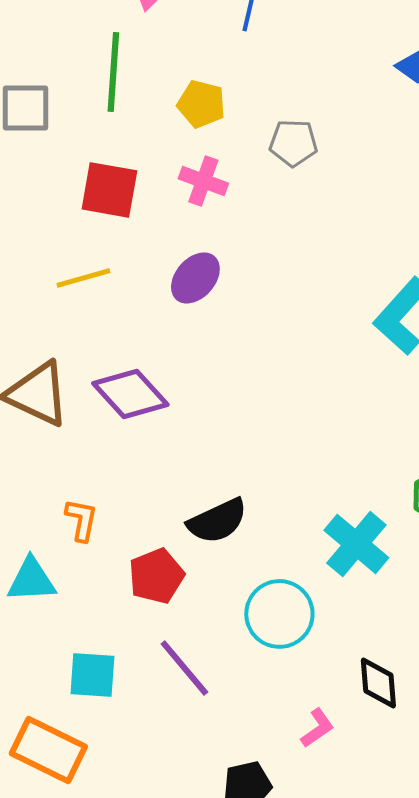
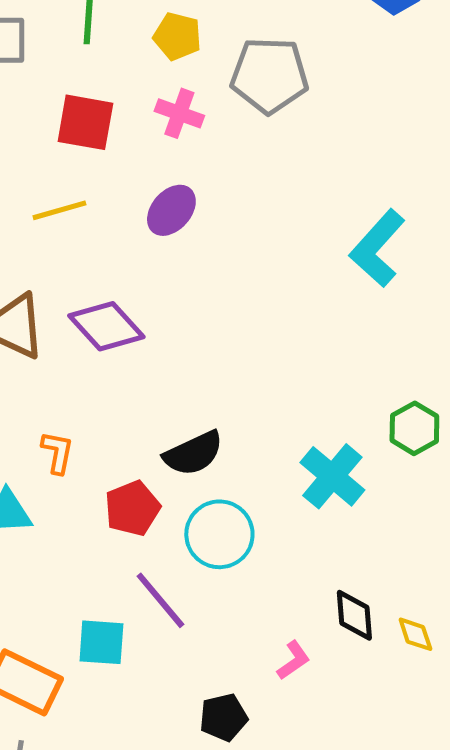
gray pentagon: (293, 143) -> (269, 75), size x1.6
cyan circle: (279, 614) -> (219, 534), moved
cyan square: (92, 675) -> (101, 642), moved

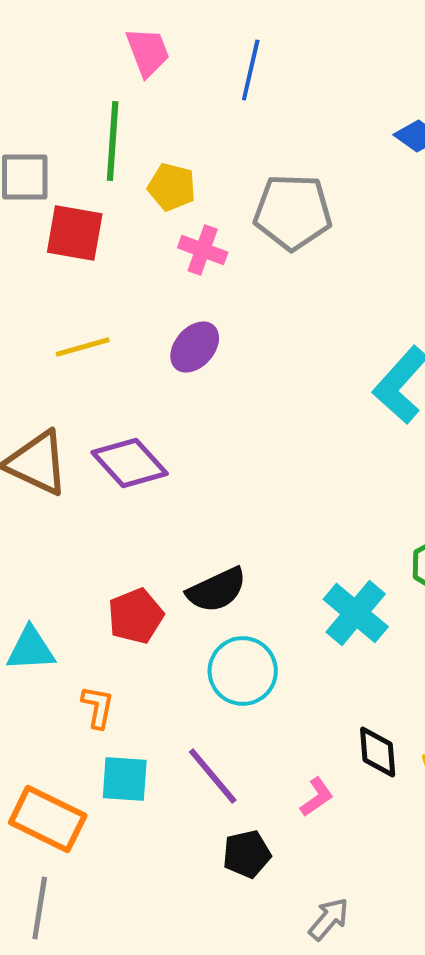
yellow pentagon: (177, 36) -> (172, 187), moved
red square: (85, 122) -> (75, 233), moved
orange L-shape: (57, 452) -> (98, 707), moved
red pentagon: (132, 508) -> (136, 616), moved
purple line: (160, 600) -> (213, 776), moved

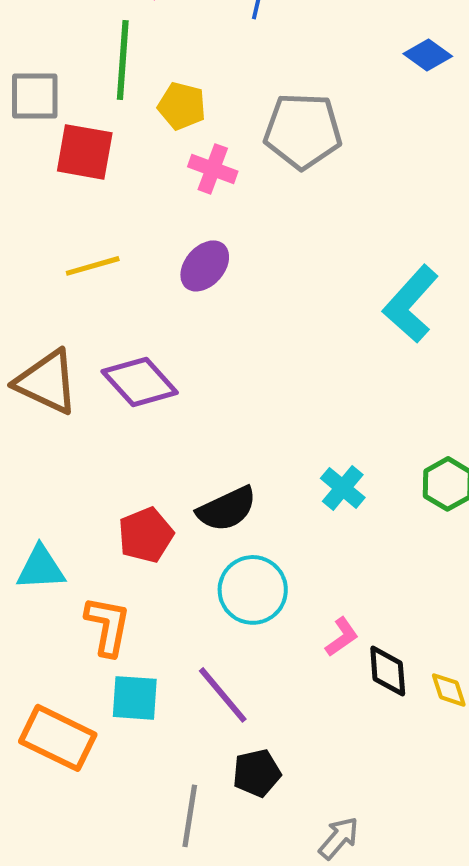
cyan cross: (356, 613) -> (343, 488), moved, size x0.7
orange L-shape: (98, 707) -> (108, 626), size x1.4
pink L-shape: (317, 797) -> (342, 637), moved
gray line: (40, 908) -> (190, 816), moved

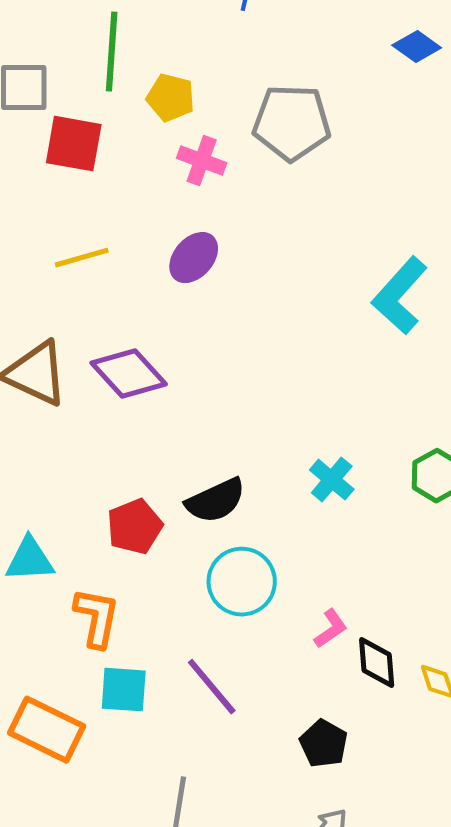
black pentagon: (257, 773) -> (324, 744), moved, turned -30

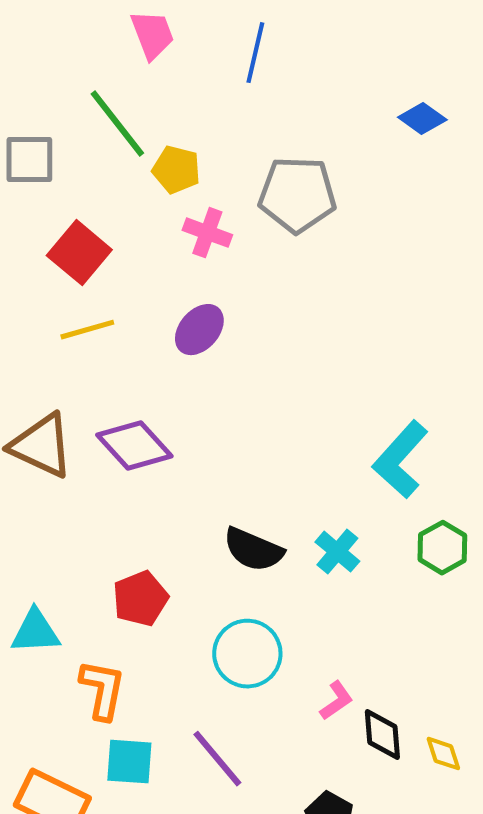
green line: (112, 52) -> (117, 124), turned -42
red square: (74, 144) -> (79, 253), moved, turned 30
cyan L-shape: (400, 296) -> (400, 460), moved
black semicircle: (216, 501) -> (253, 550), moved, turned 48

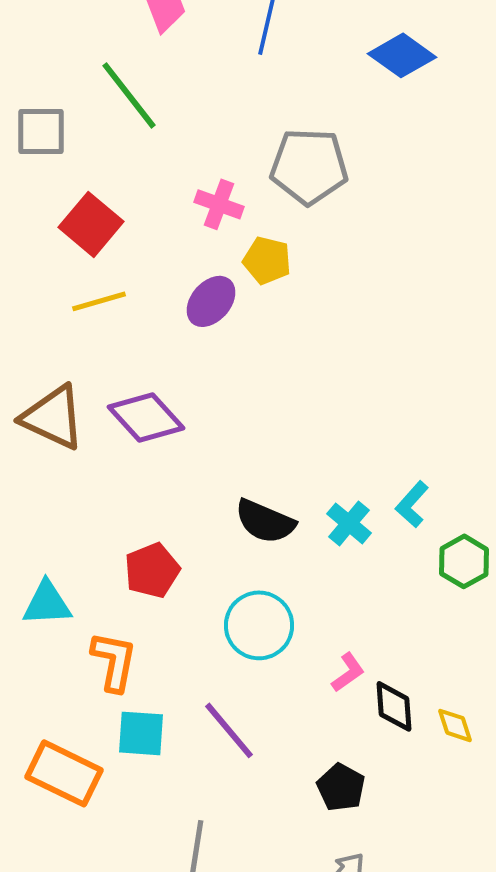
blue diamond: (422, 119) -> (402, 55), moved, size x1.4
yellow pentagon: (176, 170) -> (267, 260), moved
cyan L-shape: (400, 460) -> (412, 504), moved, size x0.6
green hexagon: (442, 548) -> (464, 561), moved

